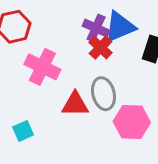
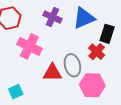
purple cross: (96, 28) -> (52, 17), moved
red cross: (101, 48) -> (97, 52), moved

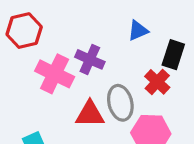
purple cross: (52, 17) -> (90, 59), moved
blue triangle: (84, 18) -> (138, 31), size x0.6

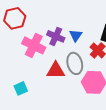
blue triangle: (138, 31) -> (76, 35), moved, turned -32

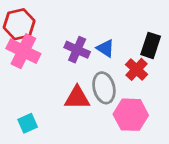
blue triangle: (76, 35) -> (105, 48), turned -32
pink cross: (34, 45) -> (23, 51), moved

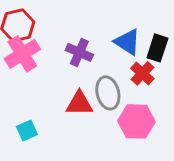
blue triangle: (105, 48) -> (127, 42), moved, size x1.4
pink cross: (23, 51) -> (22, 54), turned 32

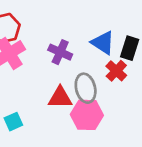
pink hexagon: (136, 121) -> (87, 115), moved

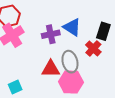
blue triangle: (103, 43) -> (72, 27), moved
purple cross: (60, 52) -> (51, 34), turned -36

